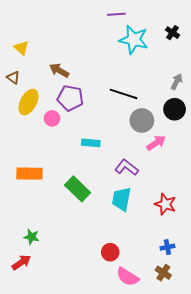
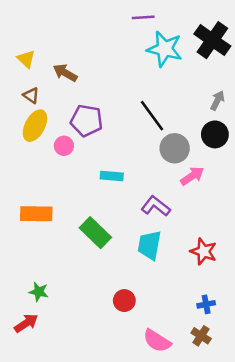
black cross: (173, 33) -> (212, 40), size x2.0
brown arrow: (59, 70) -> (65, 73), moved
brown triangle: (13, 78) -> (31, 95), moved
black line: (123, 94) -> (152, 116), turned 36
red circle: (110, 252) -> (124, 301), moved

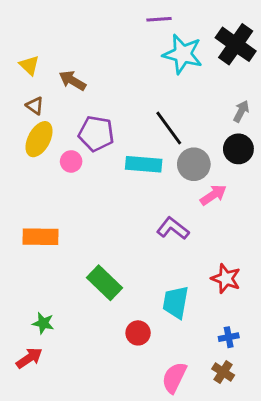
cyan rectangle: (112, 176) -> (144, 164), moved, size x1.4
green rectangle: (95, 233) -> (105, 283), moved
cyan trapezoid: (149, 245) -> (176, 302), moved
pink semicircle: (157, 341) -> (174, 378), turned 84

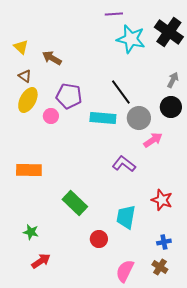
red arrow: (29, 358) -> (41, 261), moved

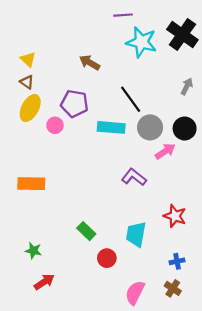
yellow triangle: (21, 47) -> (28, 59), moved
brown arrow: (52, 58) -> (90, 63), moved
black circle: (171, 107) -> (185, 128), moved
green rectangle: (75, 203) -> (86, 231), moved, size x0.7

